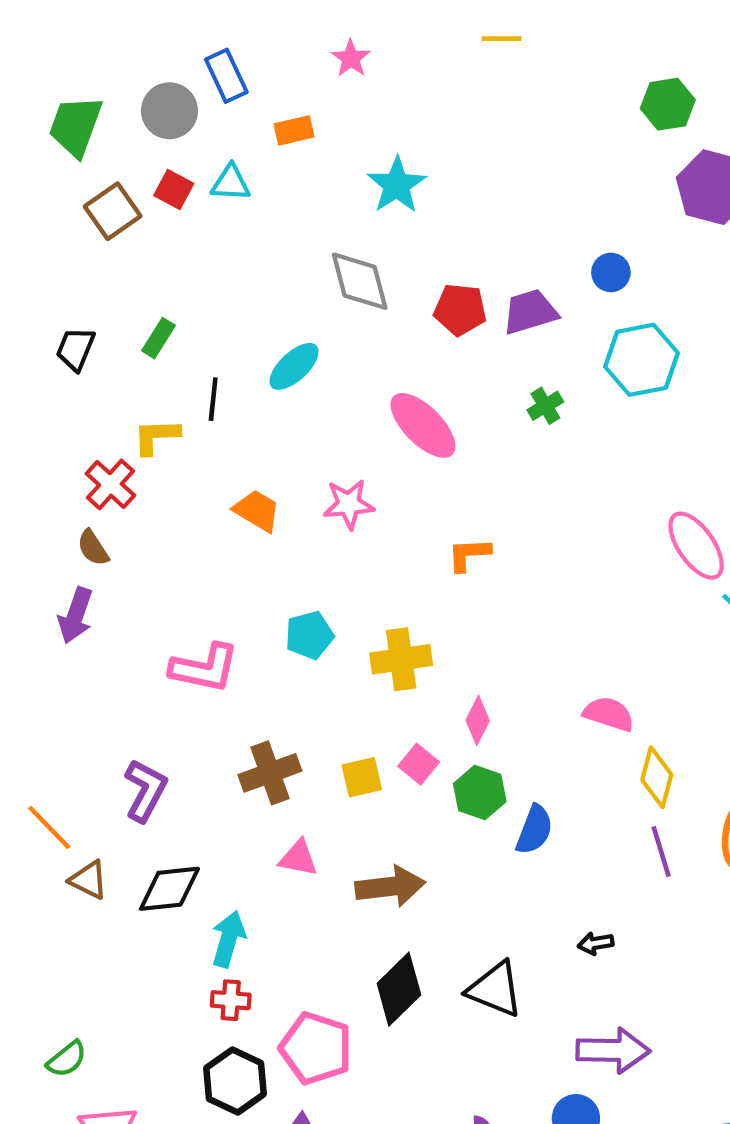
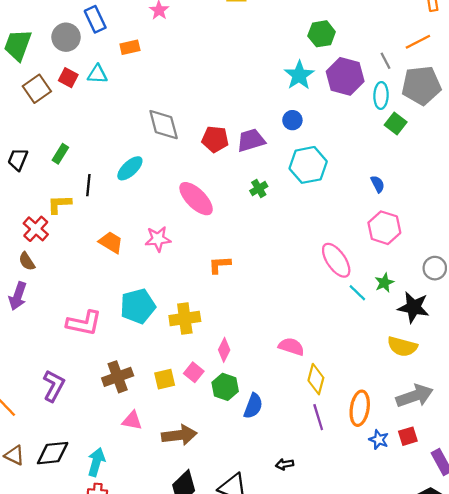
cyan star: (397, 185) -> (299, 75), moved
cyan pentagon: (309, 635) -> (138, 306), size x1.4
brown triangle: (89, 880) -> (14, 455), moved
black diamond: (169, 889) -> (53, 453), moved

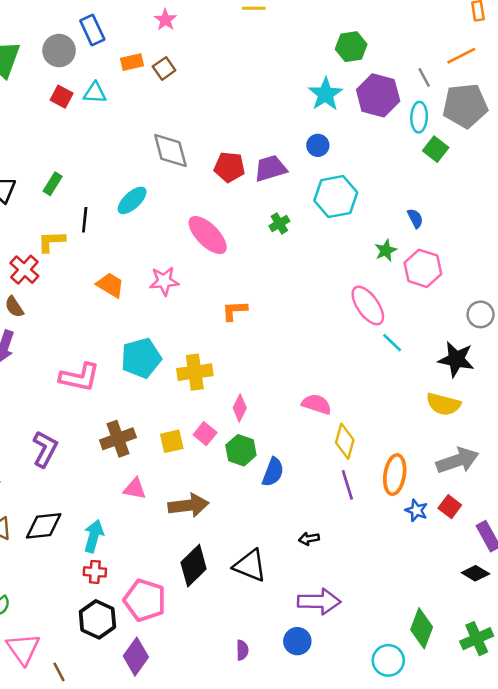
brown square: (37, 89) -> (164, 68), moved, size x0.7
green star: (384, 283) -> (386, 250), moved
red square: (408, 436) -> (450, 507), turned -36

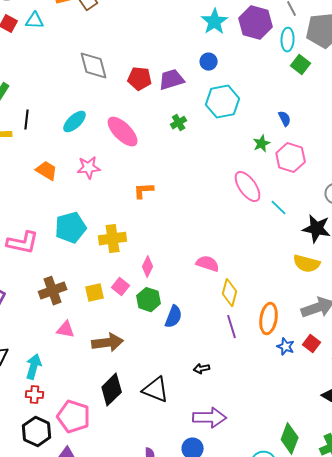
cyan ellipse: (132, 200) -> (75, 122), moved
cyan line: (392, 343) -> (279, 208), moved

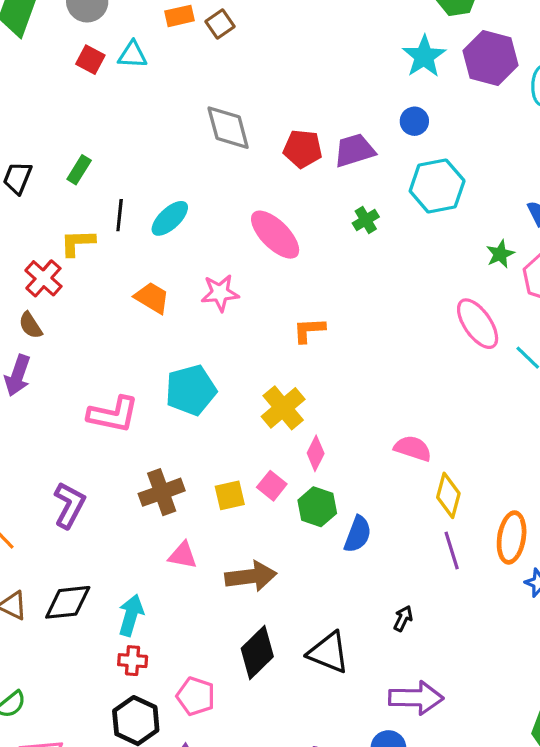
cyan ellipse: (75, 122) -> (170, 218), moved
yellow cross: (113, 239) -> (283, 408), moved, turned -32
black arrow: (202, 369) -> (403, 618), turned 126
pink pentagon: (74, 417) -> (196, 696), size x0.7

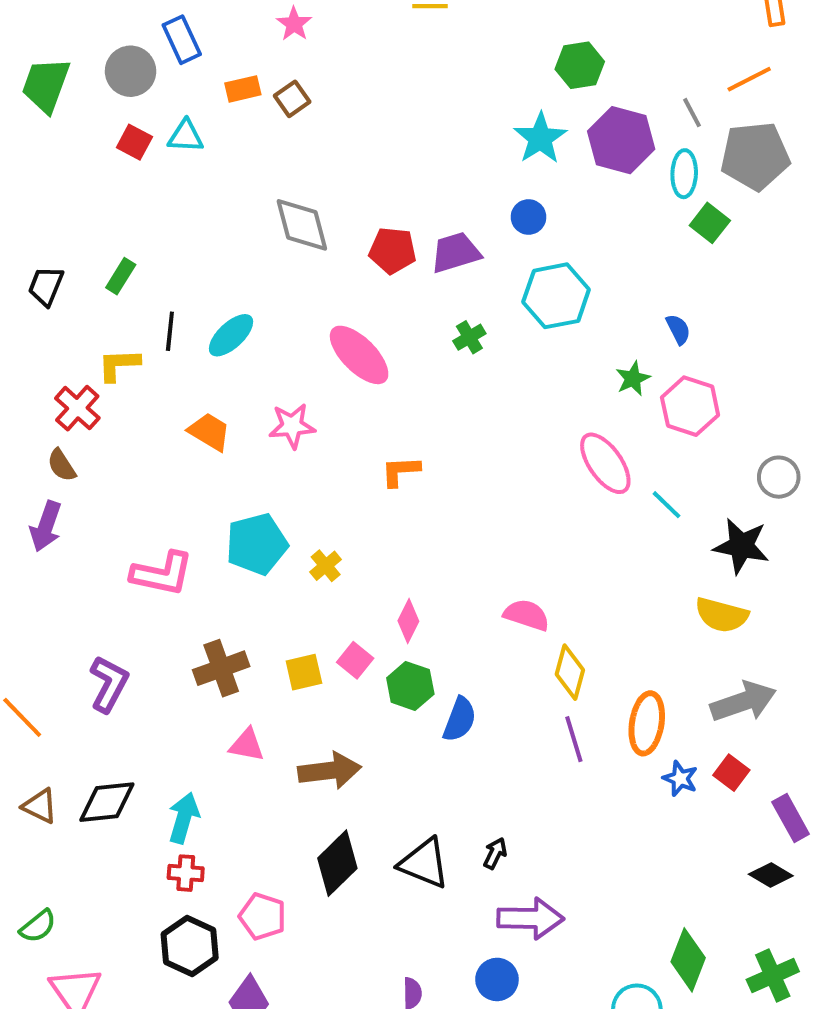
yellow cross: (283, 408) -> (326, 566), moved, size x0.6
black arrow: (403, 618) -> (495, 853), moved

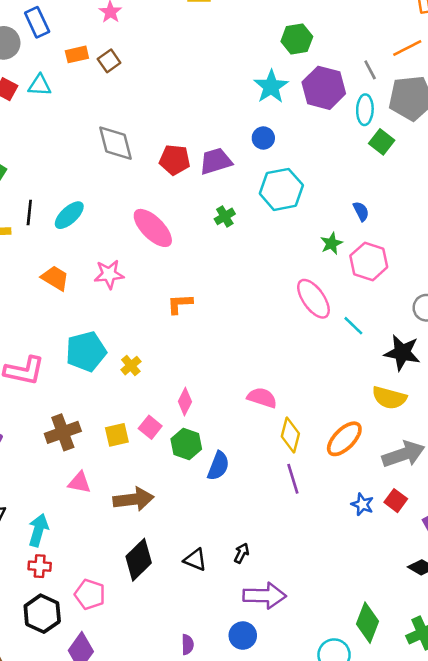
orange ellipse: (647, 723) -> (344, 439), moved, turned 36
black triangle: (424, 863) -> (195, 560), size x0.7

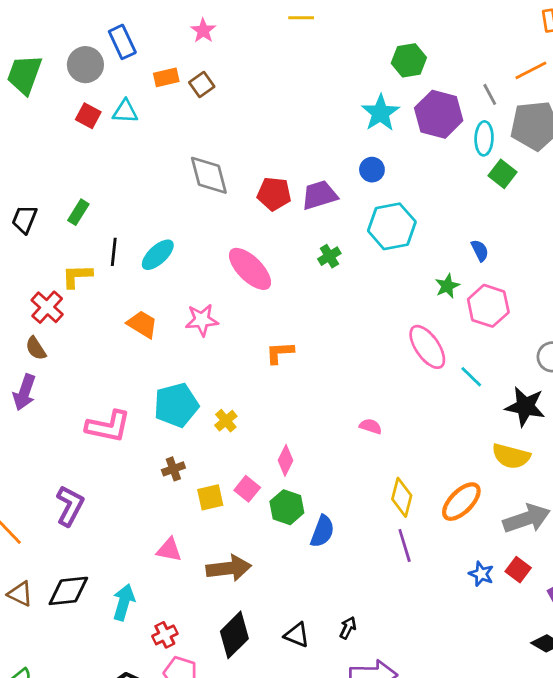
pink semicircle: (262, 398) -> (371, 426), moved, size x0.7
brown cross: (63, 432) -> (173, 469), moved, size x0.6
red cross: (40, 566) -> (165, 635), moved, turned -30

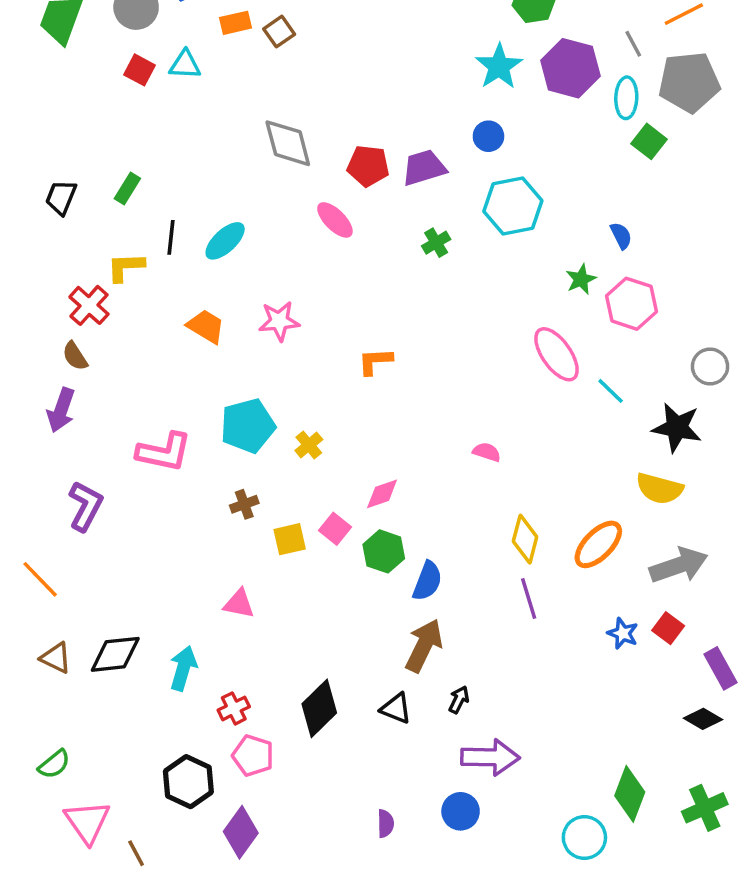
pink ellipse: (250, 269) -> (335, 220), moved, size x0.7
pink diamond: (285, 460) -> (382, 494), turned 44
purple L-shape: (70, 506) -> (85, 506), moved
brown arrow: (229, 568) -> (424, 646), moved, turned -57

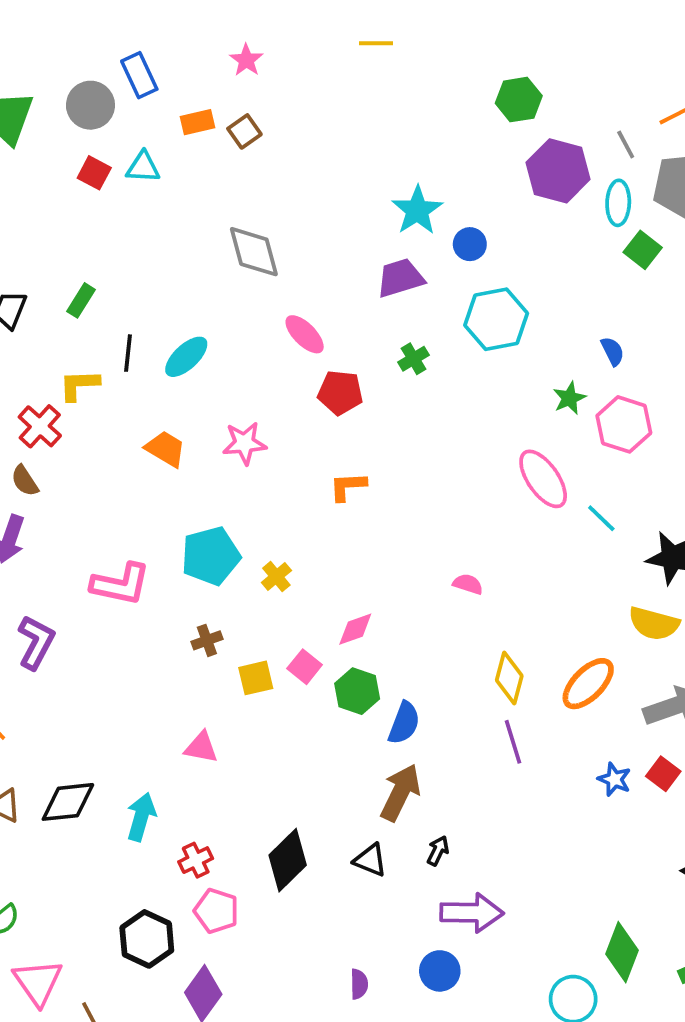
cyan star: (499, 66) -> (417, 210), moved
red pentagon: (368, 166) -> (340, 392), moved

